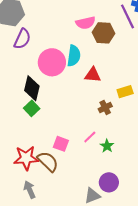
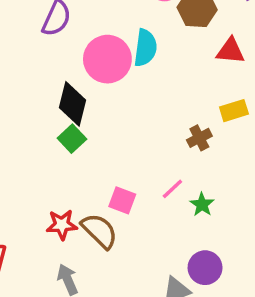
red triangle: (93, 75) -> (230, 51), moved
red star: (26, 158) -> (62, 225), size x0.7

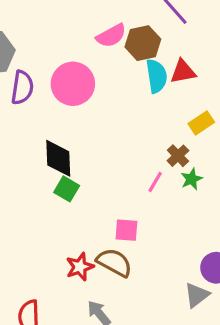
cyan semicircle: (145, 48) -> (156, 76), moved
pink circle: (107, 59) -> (73, 84), moved
pink line: (172, 189) -> (155, 182), moved
green star: (202, 205) -> (192, 179), moved, turned 30

